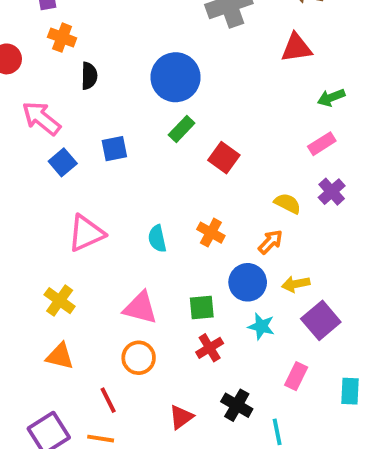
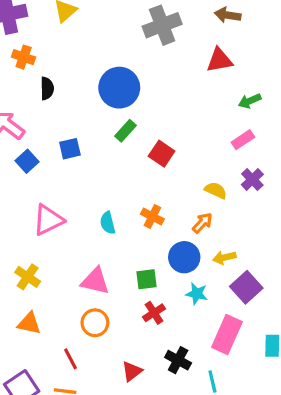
pink rectangle: (296, 376) -> (227, 334), size x1.6

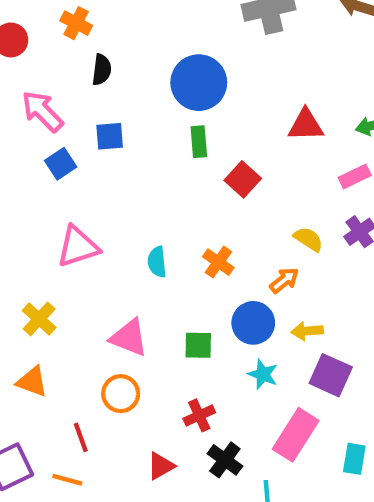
red triangle: (219, 60) -> (306, 125), moved
green rectangle: (125, 131) -> (199, 142), turned -55
blue square: (70, 149) -> (110, 136), moved
purple square: (246, 287) -> (331, 375), turned -32
red cross: (154, 313) -> (199, 415), moved

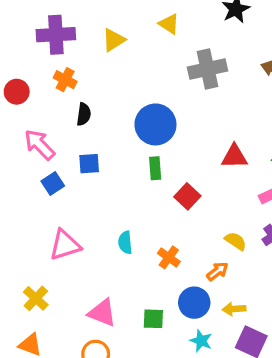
cyan semicircle: (157, 262) -> (125, 242), moved

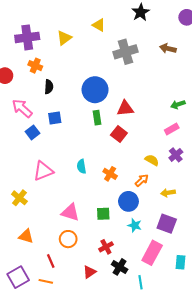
red triangle: (234, 157) -> (125, 108), moved
yellow cross: (36, 298) -> (19, 198), moved
yellow arrow: (234, 309) -> (168, 193), moved

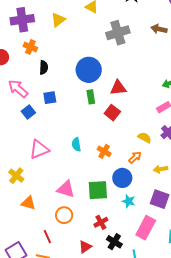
green square: (103, 214) -> (98, 190), size x1.5
orange triangle: (26, 236) -> (28, 203), moved

